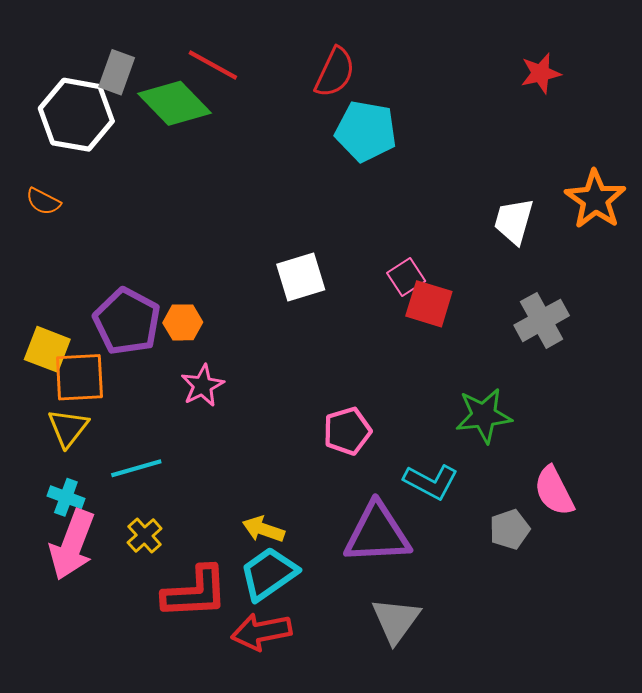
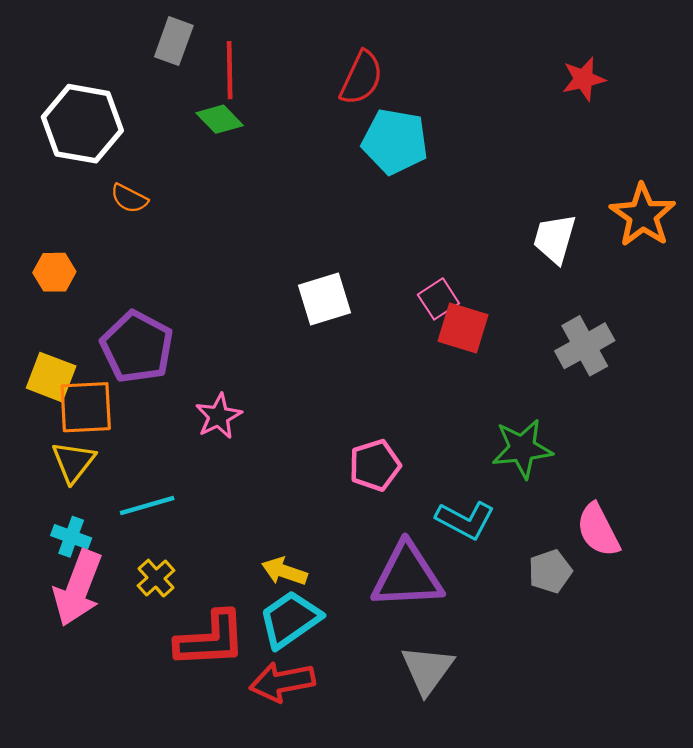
red line: (213, 65) -> (230, 70), turned 60
gray rectangle: (117, 72) -> (174, 41), moved
green diamond: (175, 103) -> (220, 119), moved, size x0.6
orange semicircle: (43, 201) -> (129, 198), moved
orange hexagon: (183, 322) -> (54, 272), moved

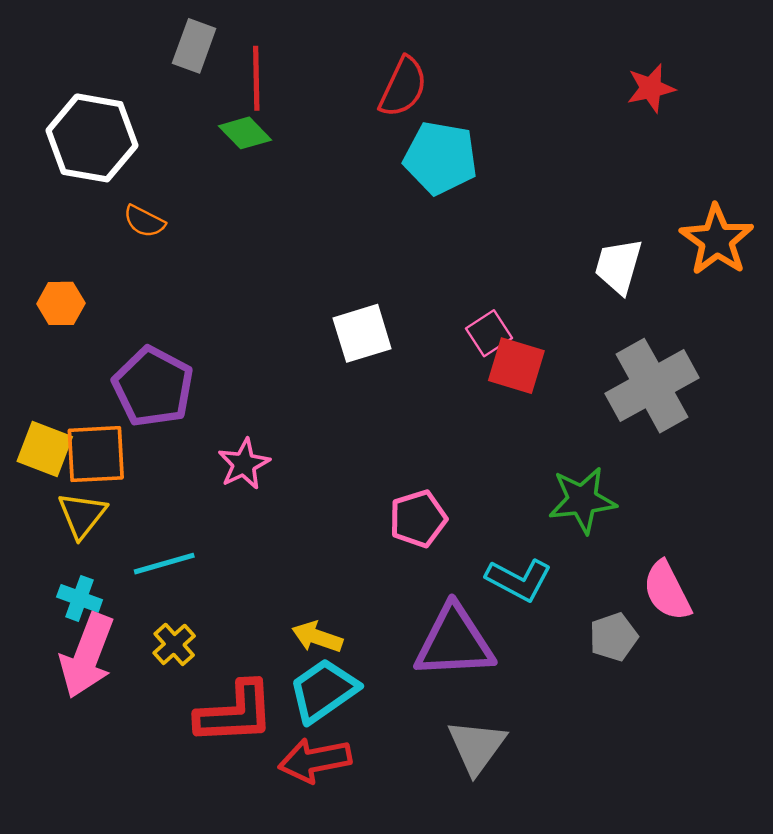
gray cross: (585, 346) -> (652, 386), size x1.4
yellow square: (51, 377) -> (45, 449), moved

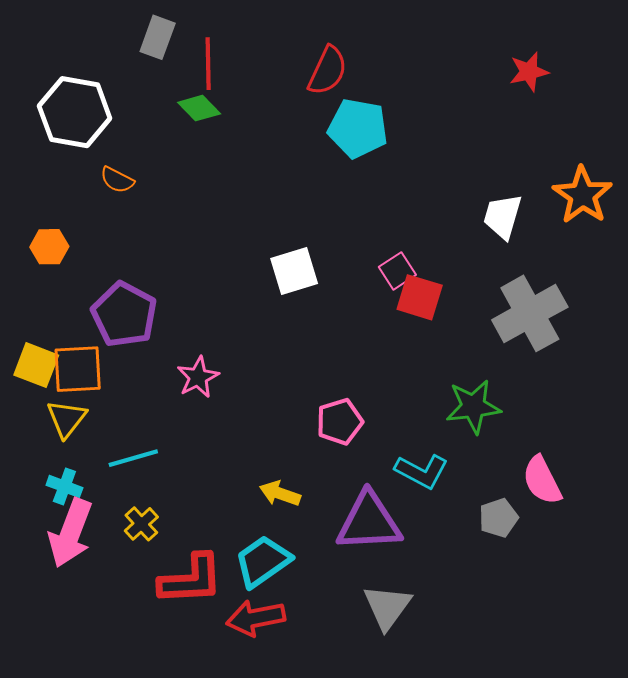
yellow arrow: (317, 637) -> (280, 494), moved

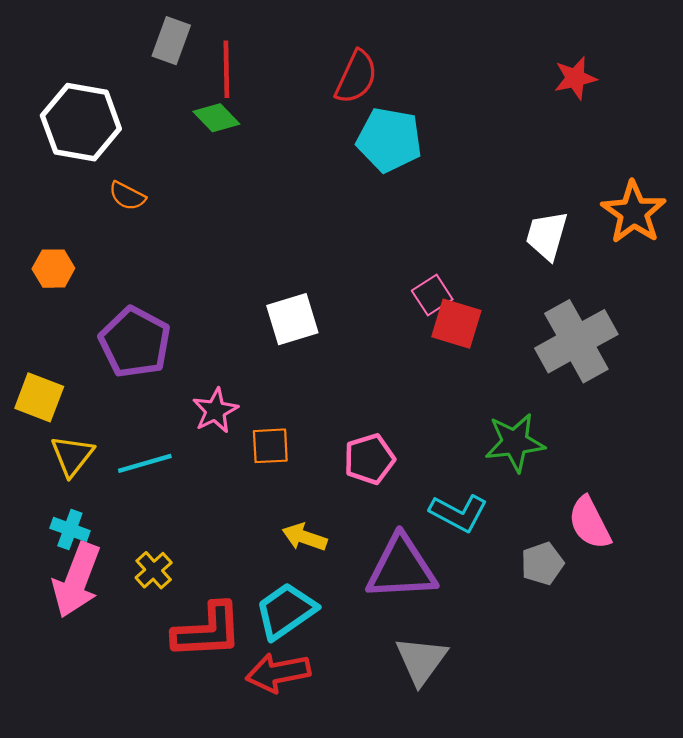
white square: (294, 271) -> (292, 319), moved
orange square: (78, 369) -> (270, 446), moved, size x0.7
cyan line: (133, 458) -> (145, 463), moved

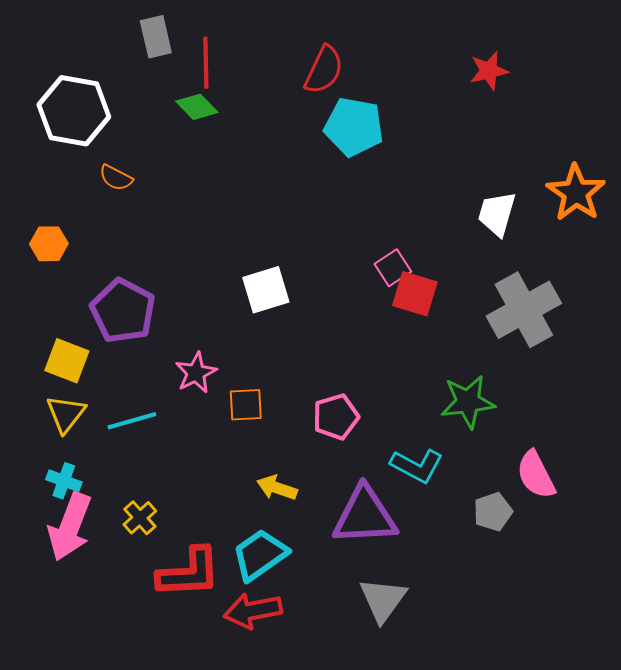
gray rectangle: (171, 41) -> (156, 37), turned -33
red star: (575, 78) -> (489, 71), moved
yellow square: (39, 397) -> (67, 361), moved

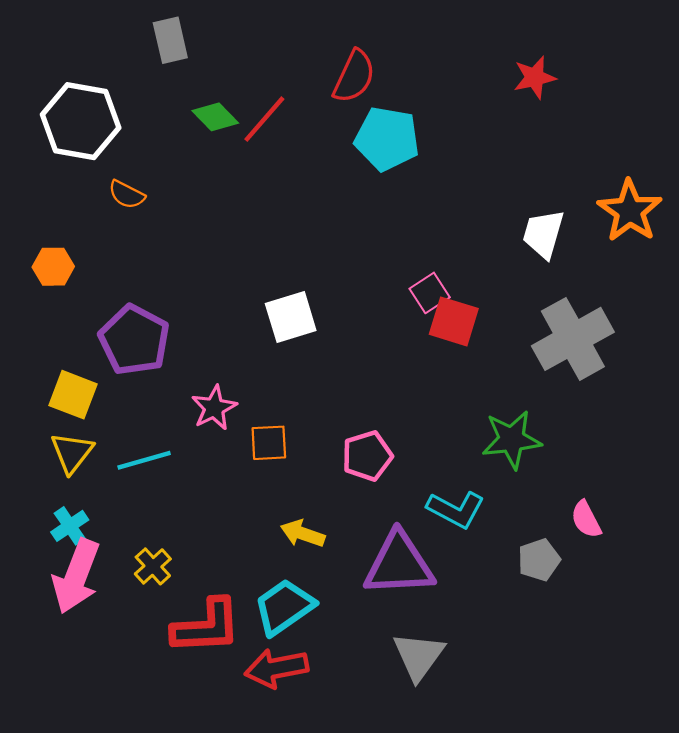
red line: (206, 63) -> (264, 119), moved, turned 42
pink semicircle: (536, 475) -> (586, 519), size x0.7
cyan cross: (64, 481) -> (70, 526), turned 36

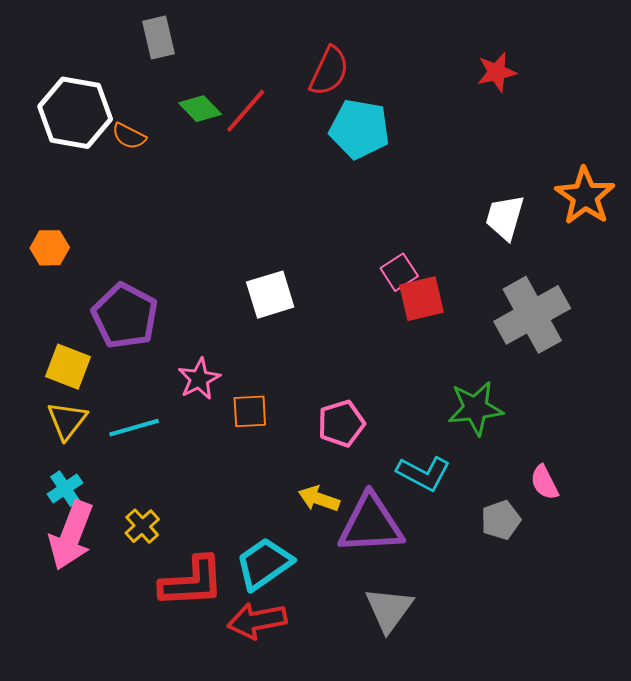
orange semicircle: (127, 195) -> (129, 136), moved
red square: (454, 321) -> (421, 299), turned -30
yellow arrow: (303, 534) -> (319, 499), moved

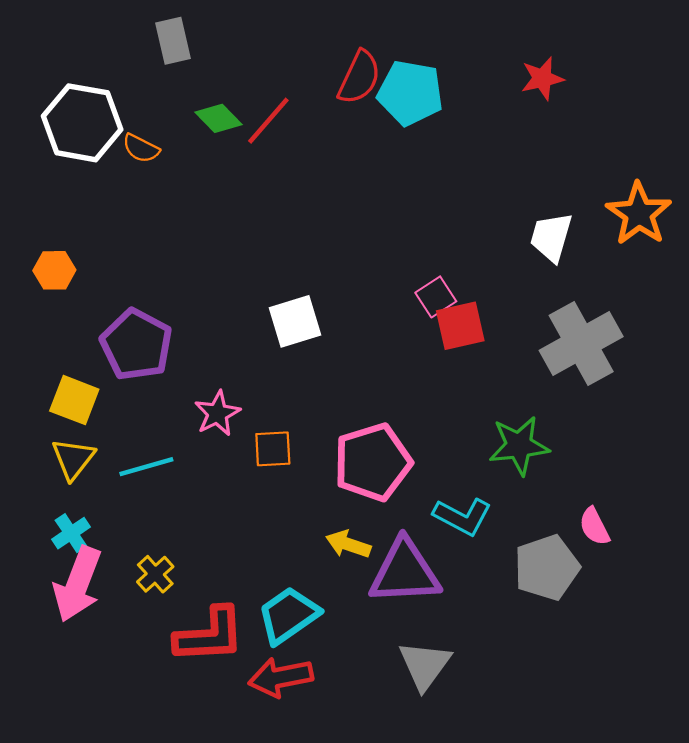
cyan pentagon: (360, 129) -> (410, 93), moved
pink pentagon: (341, 424) -> (373, 462), size x1.5
gray pentagon: (501, 520) -> (547, 568), size x1.5

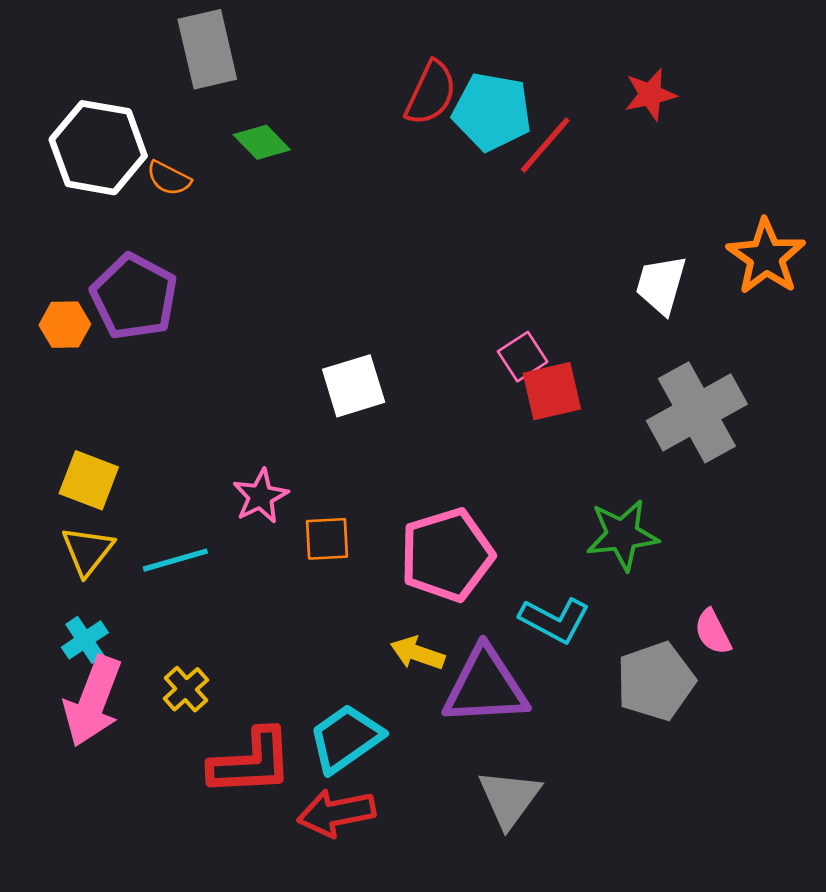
gray rectangle: (173, 41) -> (207, 49), size x1.4
red line: (268, 121) -> (545, 145), moved
purple pentagon: (136, 345) -> (134, 297), moved

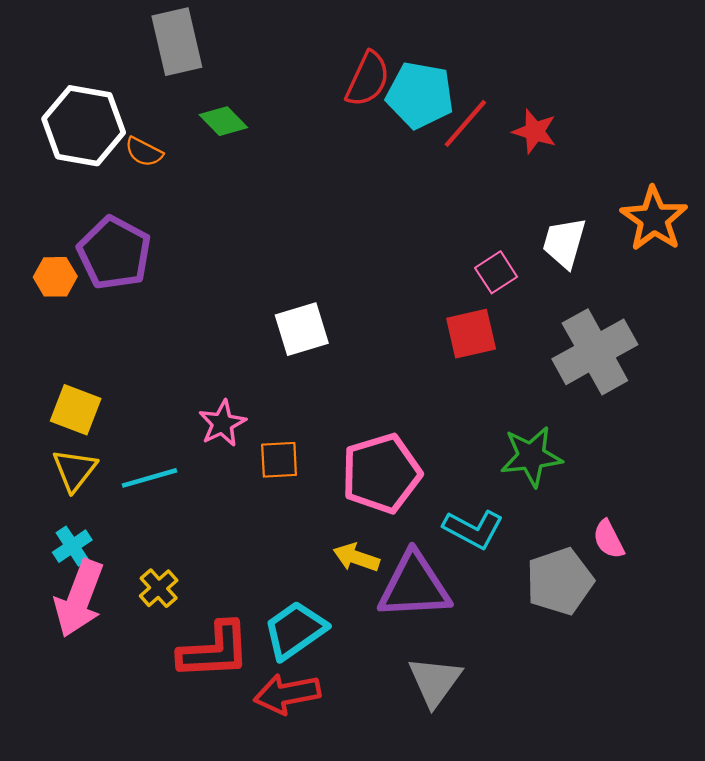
red star: (650, 94) -> (535, 131), moved, turned 30
pink square: (523, 357) -> (496, 272), moved

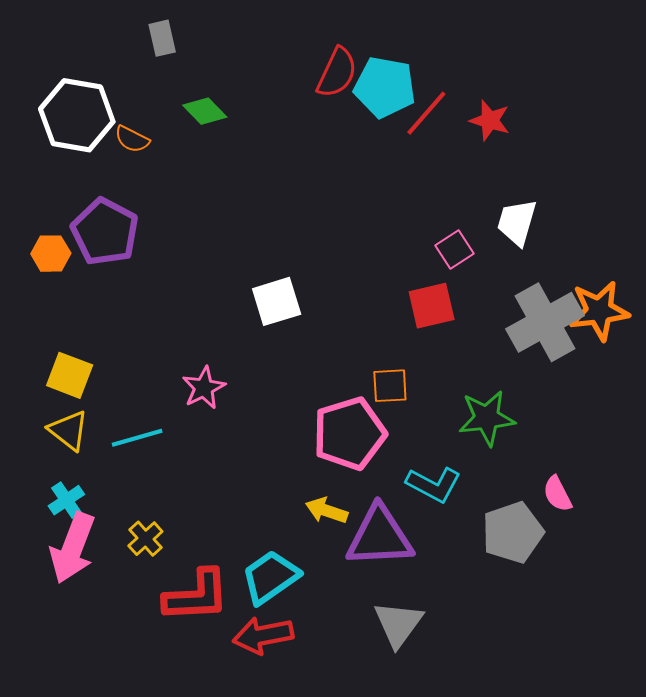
gray rectangle: (177, 42) -> (162, 38), size x0.6
orange star: (654, 219) -> (599, 311), moved, turned 30
orange square: (279, 460) -> (390, 386), moved
yellow triangle: (75, 470) -> (69, 430), turned -30

